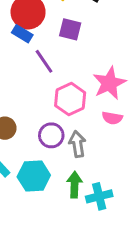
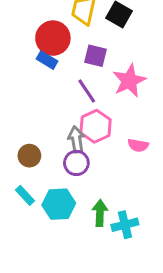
purple line: (44, 61) -> (87, 91), moved
pink star: (109, 83) -> (129, 81), moved
gray arrow: (77, 144) -> (76, 139), moved

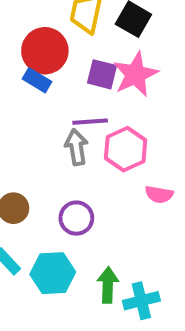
pink star: (129, 81) -> (135, 74), moved
purple line: (87, 91) -> (90, 122), turned -60
pink hexagon: (96, 126) -> (126, 149), moved
gray arrow: (76, 139) -> (76, 147), moved

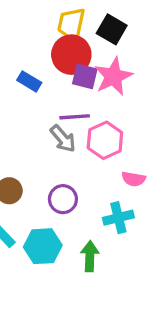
red circle: (45, 51) -> (71, 55), moved
gray arrow: (76, 147) -> (63, 139), turned 148
cyan cross: (141, 301) -> (118, 218), moved

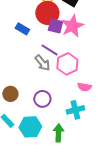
purple line: (75, 117) -> (49, 50), turned 36

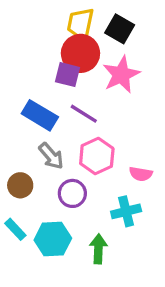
purple square: (55, 26) -> (67, 75), moved
blue rectangle: (22, 29) -> (40, 115), moved, size x1.5
gray arrow: (42, 63) -> (51, 156), moved
pink hexagon: (67, 64) -> (97, 156), moved

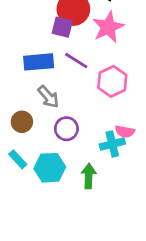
blue rectangle: (40, 115) -> (39, 62), turned -36
pink hexagon: (97, 156) -> (112, 81), moved
pink semicircle: (141, 174) -> (125, 132), moved

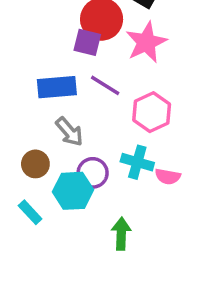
cyan cross: (112, 144) -> (137, 162), moved, turned 30
cyan hexagon: (50, 168) -> (73, 191), moved

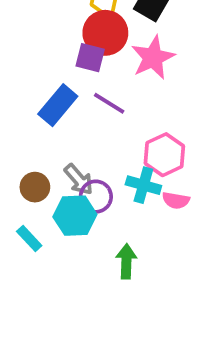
blue rectangle: (57, 87) -> (58, 105), turned -45
pink hexagon: (152, 112) -> (164, 155), moved
gray arrow: (69, 132) -> (79, 179), moved

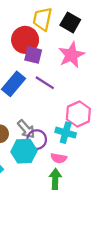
red circle: (105, 33) -> (25, 40), moved
pink semicircle: (176, 200) -> (59, 158), moved

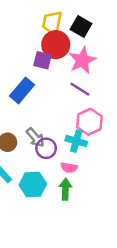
red circle: (25, 40) -> (56, 45), moved
purple line: (45, 83) -> (80, 89), moved
cyan hexagon: (24, 151) -> (33, 184), moved

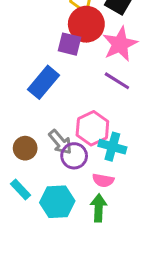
pink hexagon: (90, 122) -> (92, 128), moved

